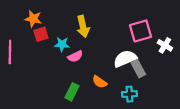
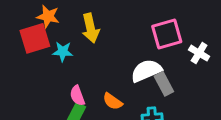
orange star: (33, 19) -> (48, 16), moved
red square: (41, 34) -> (35, 38), size x1.5
pink semicircle: (75, 56) -> (77, 96), moved, turned 96

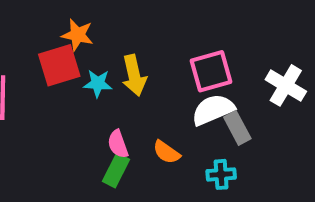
yellow arrow: (91, 28) -> (134, 75), moved
pink square: (167, 34) -> (211, 71), moved
white cross: (199, 53) -> (286, 85), size x1.4

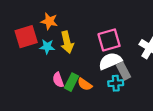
orange star: (77, 35) -> (49, 21), moved
green rectangle: (116, 170) -> (71, 82), moved
cyan cross: (221, 174) -> (116, 83), moved

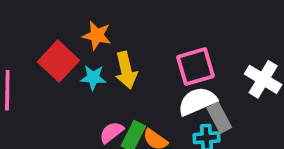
red square: (26, 37) -> (58, 61), turned -30
pink semicircle: (58, 80) -> (111, 132), turned 72

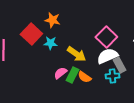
pink square: (196, 67) -> (106, 37), turned -30
yellow arrow: (126, 70) -> (76, 54), moved, turned -42

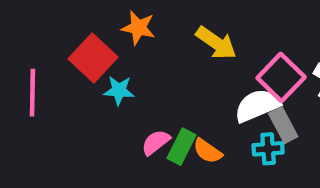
pink square: (106, 37) -> (281, 77), moved
cyan star: (50, 43) -> (119, 90), moved
yellow arrow: (76, 54) -> (216, 43), moved

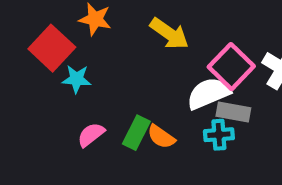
gray rectangle: (283, 125) -> (233, 112), turned -52
pink semicircle: (156, 142) -> (91, 135), moved

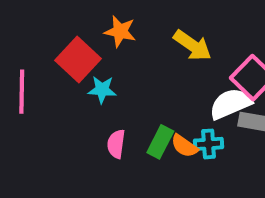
pink semicircle: (91, 135) -> (116, 144), turned -44
cyan cross: (219, 135) -> (209, 144), moved

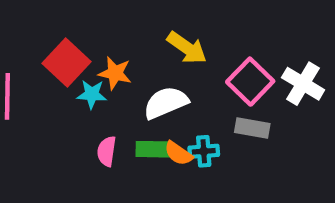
orange star: (120, 31) -> (115, 73), moved
white semicircle: (231, 104) -> (166, 103), moved
green rectangle: (160, 142) -> (153, 149), turned 64

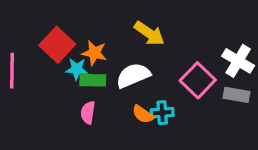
pink square: (250, 82) -> (198, 80), moved
gray rectangle: (252, 128) -> (236, 95), moved
green rectangle: (153, 149) -> (93, 80), moved

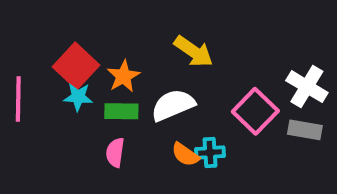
orange star: (94, 53) -> (123, 76), turned 30
cyan star: (77, 69) -> (78, 97), moved

